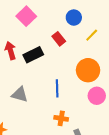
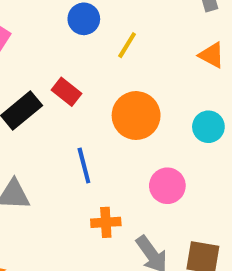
red rectangle: (59, 39) -> (67, 92), moved
pink circle: (97, 96) -> (167, 186), moved

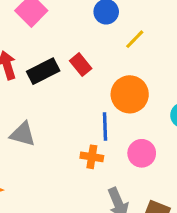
blue line: (84, 165) -> (105, 127), moved
orange cross: (106, 222) -> (92, 157), moved

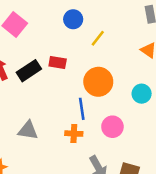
red rectangle: (81, 65) -> (58, 62), turned -35
gray triangle: (23, 134) -> (28, 130), moved

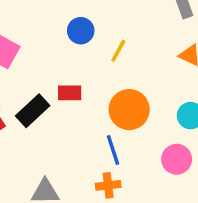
pink circle: (112, 127) -> (177, 159), moved

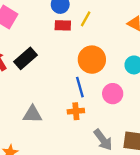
red rectangle: (70, 93) -> (63, 25), moved
pink circle: (177, 159) -> (113, 94), moved

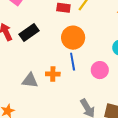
orange circle: (92, 60) -> (73, 38), moved
orange cross: (76, 111) -> (53, 74), moved

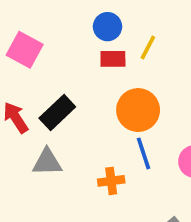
gray triangle: (30, 80) -> (47, 162), moved

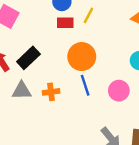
orange cross: (111, 181) -> (51, 92), moved

